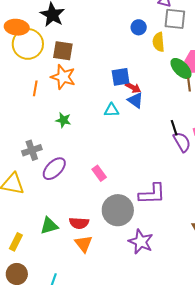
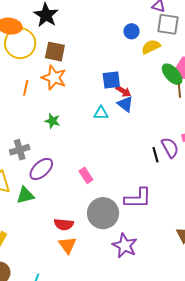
yellow semicircle: (159, 42) -> (151, 47), turned 66
black line: (174, 128) -> (155, 155), moved
green triangle: (49, 226) -> (25, 195), moved

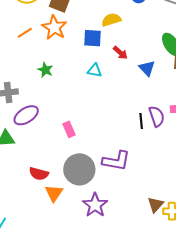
yellow semicircle: (151, 47) -> (111, 20), moved
blue square: (111, 80) -> (93, 38), moved
orange line: (26, 88) -> (25, 33), turned 35
blue triangle: (125, 104) -> (147, 68), moved
orange triangle: (67, 245) -> (54, 193), moved

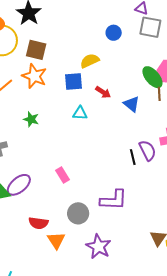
purple ellipse: (26, 115) -> (19, 185), moved
gray circle: (79, 169) -> (78, 213), size x0.7

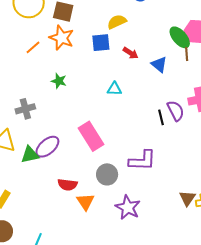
cyan triangle: (80, 113) -> (114, 89), moved
pink rectangle: (62, 175) -> (91, 136), size x1.8

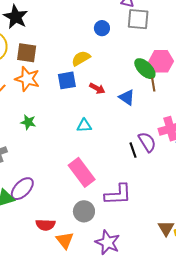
pink rectangle: (91, 136) -> (82, 172), moved

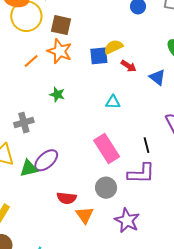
yellow semicircle: (81, 58) -> (113, 47), moved
black line: (133, 150) -> (146, 145), moved

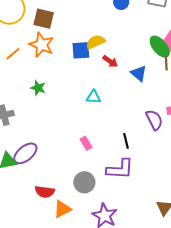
pink rectangle: (107, 149) -> (86, 143), size x0.5
orange triangle: (85, 215) -> (62, 209), turned 36

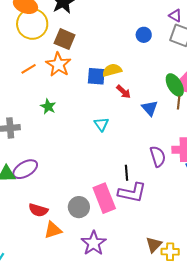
cyan triangle: (93, 97) -> (101, 124), turned 42
pink rectangle: (86, 143) -> (104, 198), moved, size x2.0
purple L-shape: (120, 169) -> (132, 193), moved

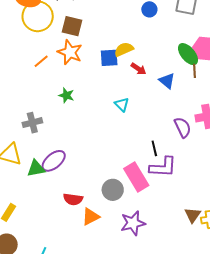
purple star: (94, 243) -> (133, 223), turned 30

